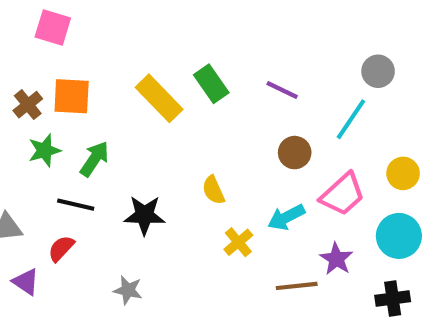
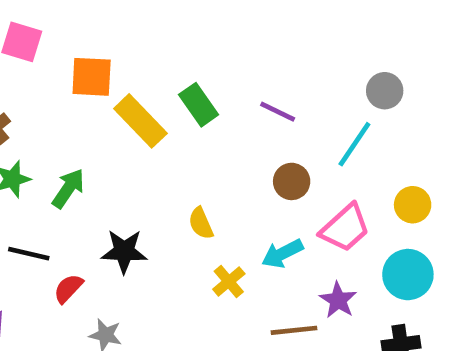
orange square: (72, 96) -> (92, 77), moved
black line: (76, 205) -> (29, 254), moved
red semicircle: (61, 248) -> (68, 288), moved

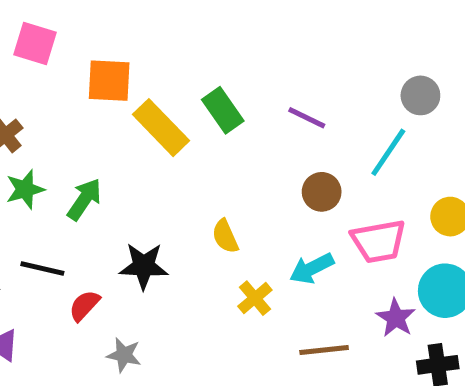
pink trapezoid: (345, 228) -> (378, 241), turned 32
purple star: (338, 300) -> (396, 318), moved

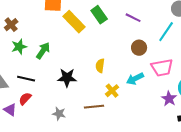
yellow semicircle: (225, 236) -> (100, 66), turned 32
red semicircle: (84, 306) -> (25, 99), moved
brown line: (324, 350) -> (94, 107), moved

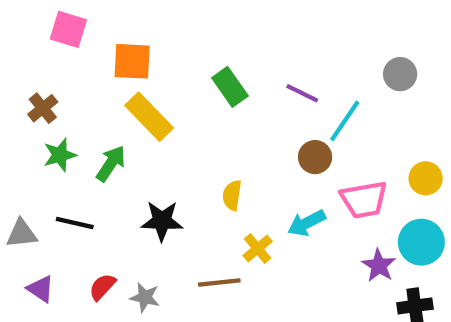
yellow rectangle: (74, 22) -> (149, 117), moved
cyan line: (166, 32) -> (345, 121), moved
red semicircle: (25, 99) -> (102, 287), moved

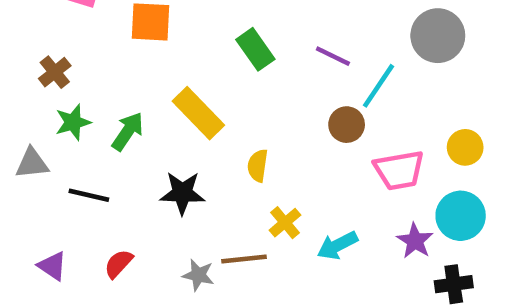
gray circle: (400, 74) -> (438, 36), size x1.5
yellow rectangle: (149, 117) -> (198, 113), moved
cyan arrow: (307, 223) -> (337, 245), moved
gray triangle: (22, 234) -> (32, 163), moved
gray star: (145, 297) -> (198, 275), moved

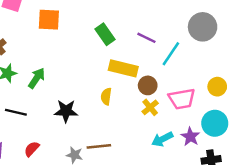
yellow rectangle: (198, 113) -> (123, 68), moved, turned -32
brown circle: (347, 125) -> (148, 85), moved
yellow cross: (285, 223) -> (150, 107), moved
cyan arrow: (337, 245) -> (162, 139), moved

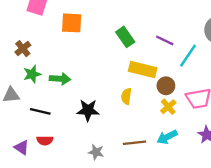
green arrow: (37, 78) -> (60, 79), turned 60
cyan arrow: (162, 139) -> (167, 137), moved
brown line: (99, 146) -> (135, 143), moved
red semicircle: (32, 149) -> (45, 140), moved, turned -133

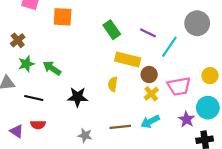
green arrow: (60, 79) -> (52, 68), turned -150

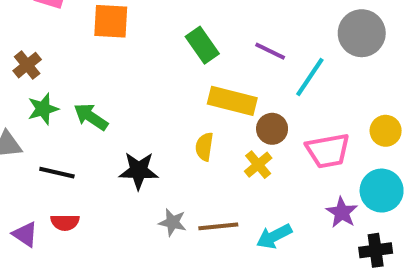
yellow cross: (151, 94) -> (258, 165), moved
cyan arrow: (150, 122) -> (274, 236), moved
gray star: (85, 135) -> (172, 222), moved

